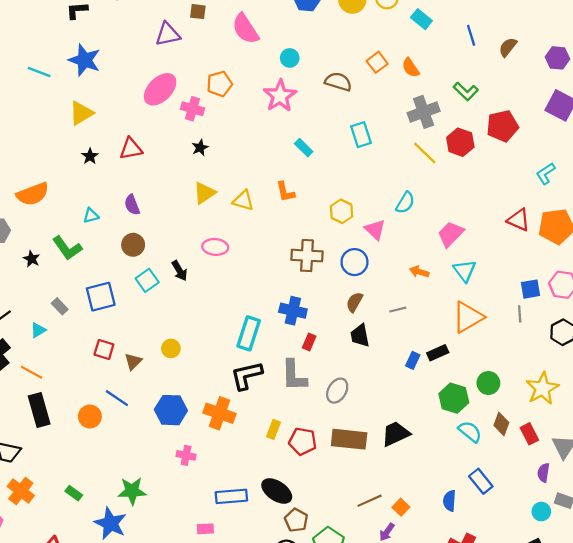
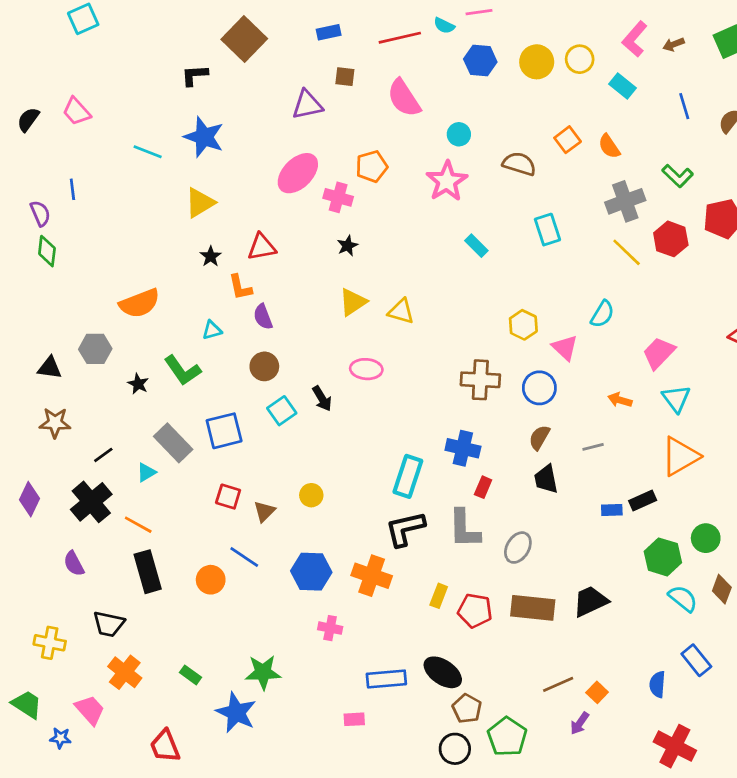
orange L-shape: (285, 192) -> (240, 287), moved
gray rectangle: (60, 306) -> (173, 443), size x1.8
blue rectangle: (413, 360) -> (612, 510), turned 63

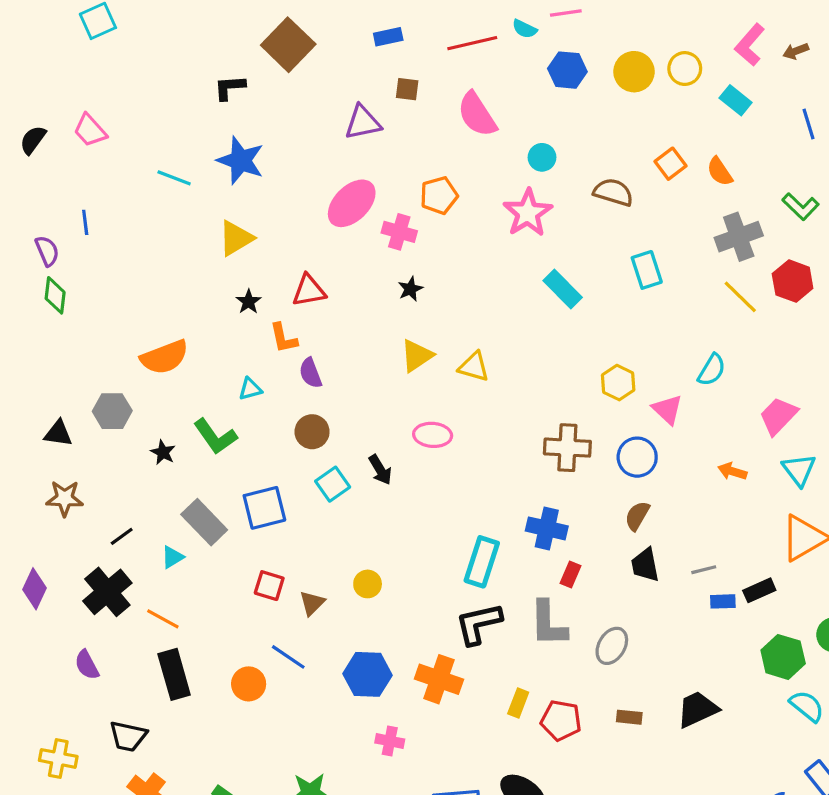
cyan rectangle: (476, 246) -> (563, 289), size x1.4
gray line: (593, 447) -> (704, 570), moved
brown rectangle: (533, 608) -> (629, 717), size x0.5

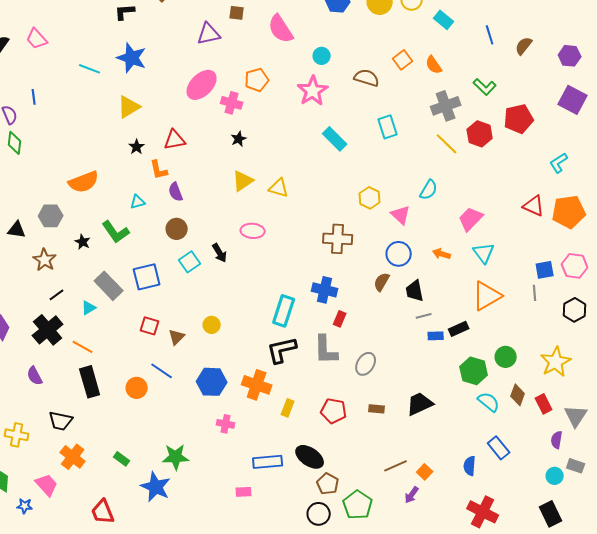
blue circle: (637, 457) -> (399, 254), moved
brown star: (65, 498) -> (45, 260), moved, turned 30
black trapezoid: (645, 565) -> (415, 291), moved
yellow rectangle: (518, 703) -> (288, 408), moved

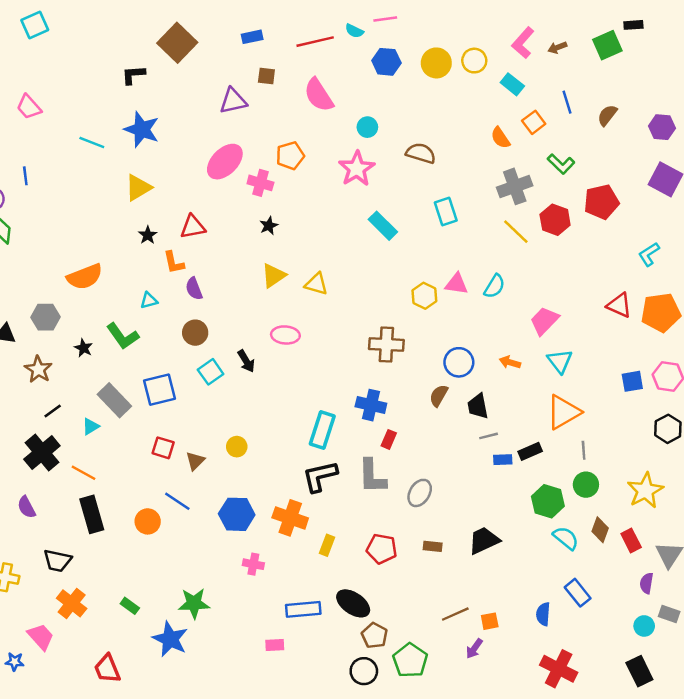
orange square: (403, 60) -> (534, 122), moved
pink triangle: (401, 215) -> (456, 284), moved, turned -35
gray line: (535, 293) -> (584, 450), moved
orange square: (425, 472) -> (490, 621), turned 35

